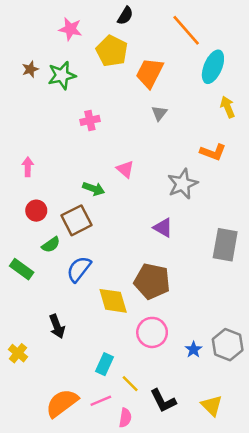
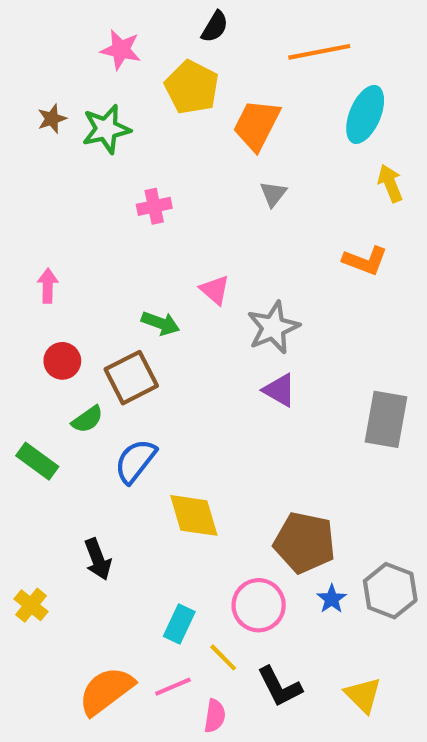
orange line: (186, 30) -> (319, 52), turned -60
gray star: (183, 184) -> (273, 327), moved
brown pentagon: (152, 281) -> (305, 543), moved
pink circle: (152, 332) -> (259, 605), moved

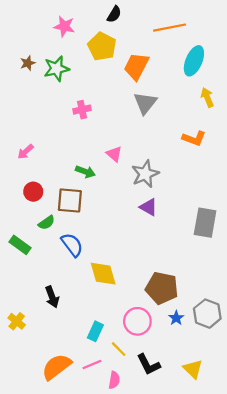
gray triangle: (273, 194) -> (145, 103), size x1.6
pink arrow: (48, 286) -> (25, 152), turned -133
brown square: (131, 378) -> (70, 200), turned 32
blue semicircle: (135, 461) -> (72, 245), turned 105

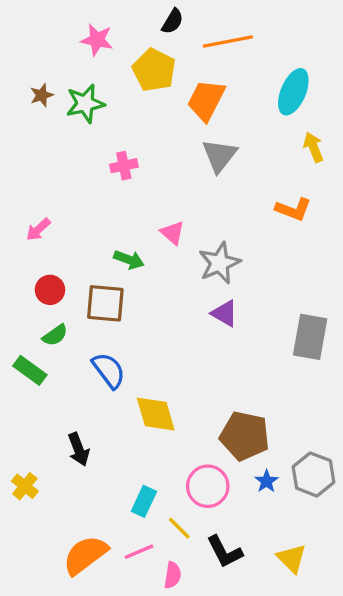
orange line: (170, 28) -> (228, 41), moved
green semicircle: (47, 223) -> (55, 335), moved

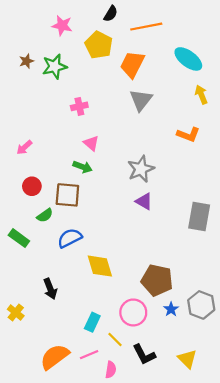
cyan ellipse: (293, 92) -> (188, 59), turned -76
pink triangle: (173, 233) -> (91, 143), moved
green semicircle: (55, 335) -> (45, 215), moved
blue semicircle: (109, 370) -> (70, 238), turned -80

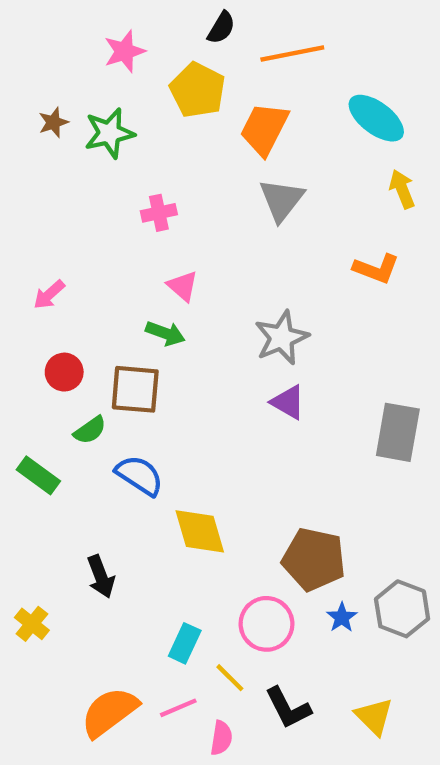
pink star: (62, 26) -> (124, 51), turned -30
blue semicircle: (70, 238) -> (140, 475), turned 60

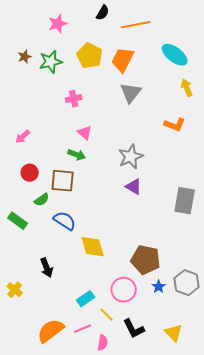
yellow pentagon: (198, 90) -> (90, 56), moved
cyan rectangle: (185, 643) -> (86, 299), turned 30

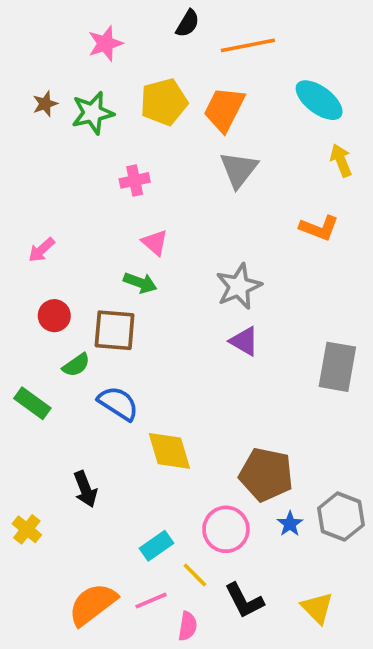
yellow pentagon: (90, 56) -> (164, 102), turned 30

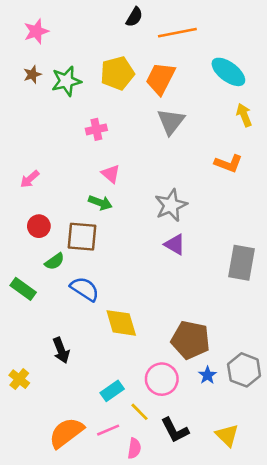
pink star: (105, 44) -> (36, 31), moved

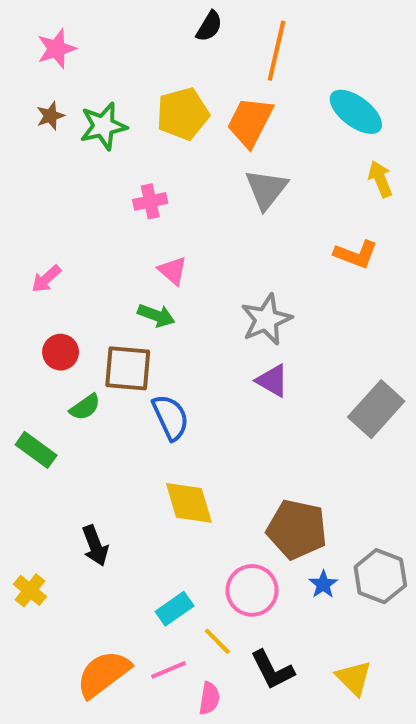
orange line: (177, 33) -> (276, 51), turned -66
gray rectangle: (241, 263) -> (376, 409), turned 32
blue semicircle: (85, 289) -> (171, 417), moved, turned 32

